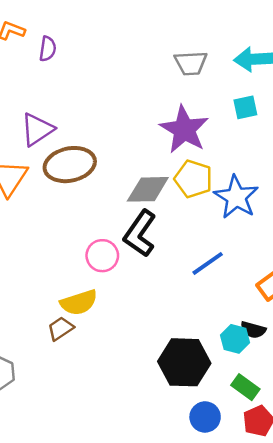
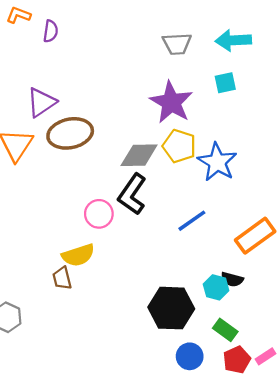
brown trapezoid: (61, 329) -> (62, 278), turned -70

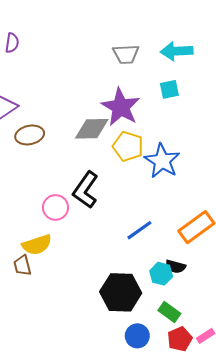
brown ellipse: (70, 133) -> (30, 135), size x0.7
gray diamond: (139, 155) -> (92, 129), moved
blue line: (192, 221) -> (139, 230), moved

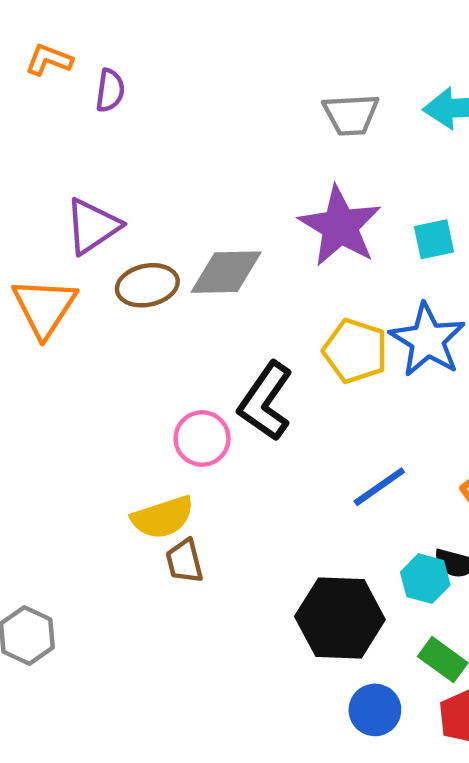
cyan square: (169, 89) -> (434, 239), moved
gray diamond: (92, 129) -> (226, 272), moved
yellow pentagon: (128, 146) -> (355, 351), moved
brown trapezoid: (22, 265) -> (185, 561), moved

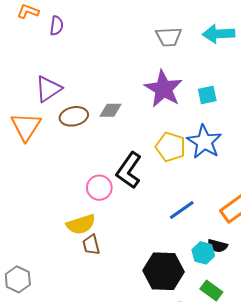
gray diamond: (226, 272) -> (111, 110), size x0.7

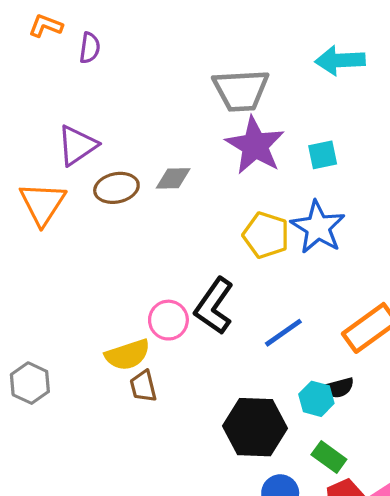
gray trapezoid: (169, 37) -> (241, 90), moved, size x1.4
black L-shape: (129, 170) -> (214, 306), moved
pink circle: (99, 188) -> (168, 320), moved
black semicircle: (217, 246) -> (338, 388), turned -30
gray hexagon: (18, 279) -> (30, 383), moved

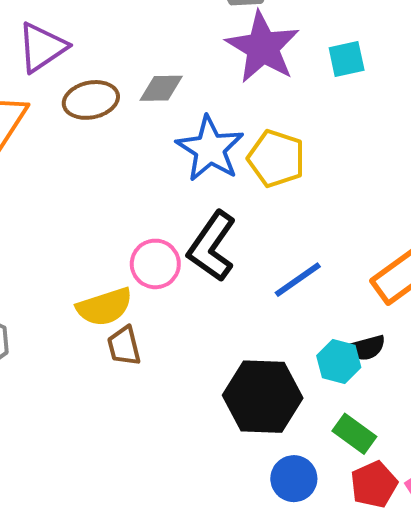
blue star: (318, 227) -> (210, 149), moved

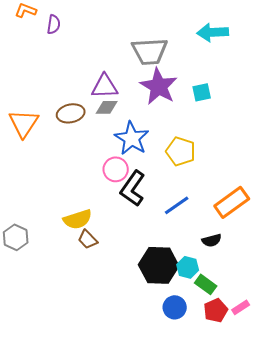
purple triangle: (42, 47) -> (105, 86), moved, turned 32
yellow pentagon: (276, 159) -> (181, 151), moved
pink circle: (155, 264) -> (116, 169), moved
brown trapezoid: (124, 346) -> (88, 239), turned -30
cyan hexagon: (339, 362) -> (188, 267), moved

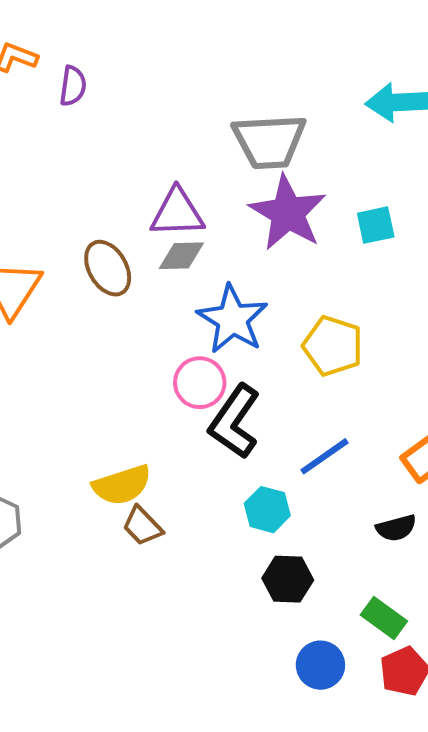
brown ellipse: (71, 113) -> (108, 268), turned 72
black hexagon: (159, 265) -> (288, 579), size x0.6
cyan hexagon: (188, 267) -> (267, 510), moved

